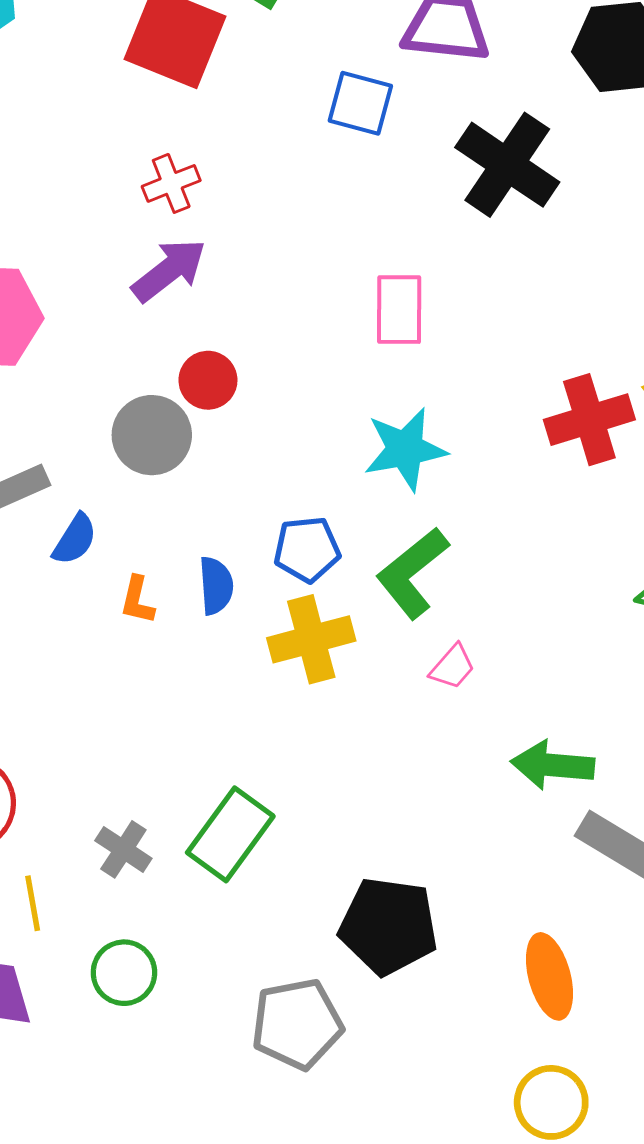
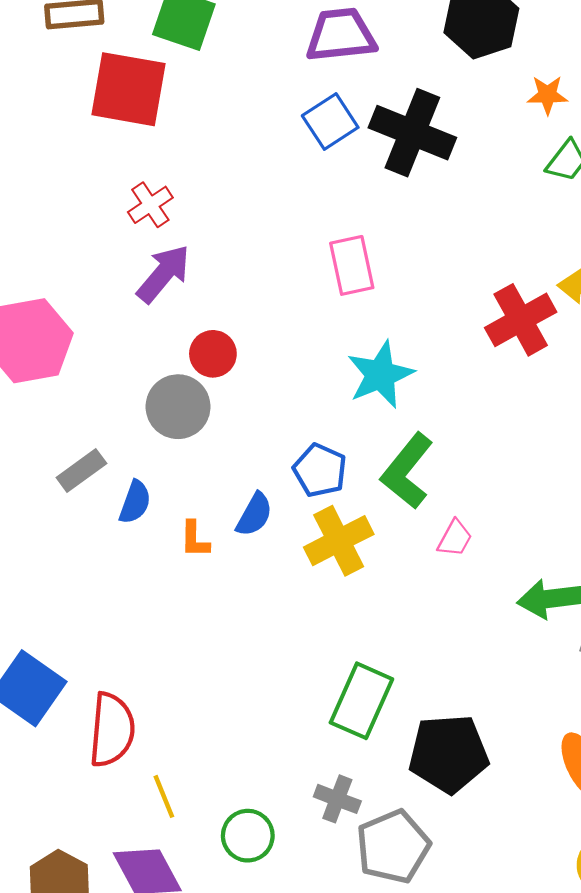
blue square: (360, 103) -> (330, 121), moved, turned -36
blue pentagon: (307, 549) -> (320, 470), turned -30
blue semicircle: (216, 586) -> (254, 515), turned 45
green rectangle: (230, 834) -> (361, 701), moved
gray cross: (123, 849) -> (337, 799), moved

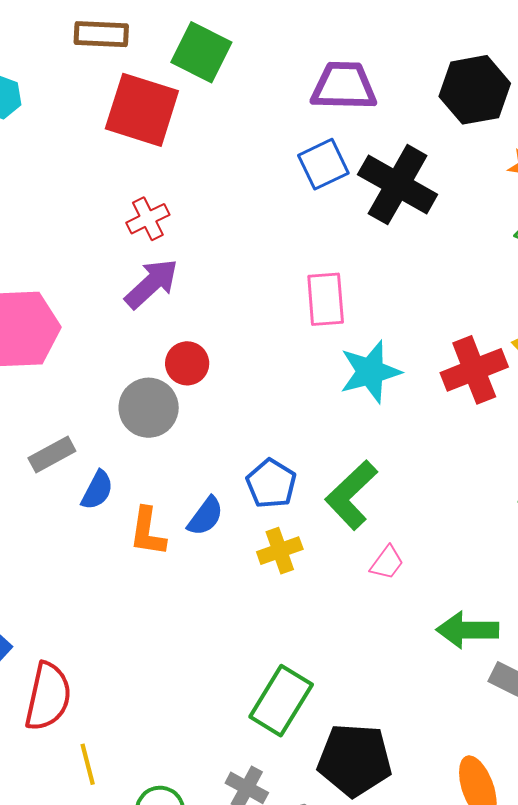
cyan star: (380, 375) -> (370, 372), moved
orange L-shape: (195, 539) -> (148, 532), size x1.4
yellow cross: (339, 541) -> (280, 551), size x0.7

